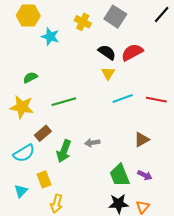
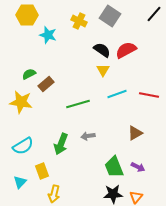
green line: (64, 102) -> (78, 104), moved
brown rectangle: (43, 133) -> (46, 84), moved

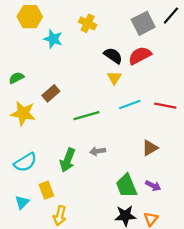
gray square: (110, 16) -> (143, 23), moved, turned 30
green semicircle: (29, 74) -> (16, 78), moved

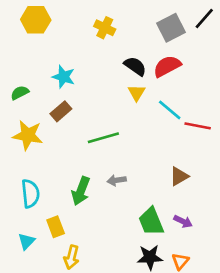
cyan star: (53, 39) -> (64, 77), moved
cyan line: (130, 104) -> (170, 110), moved, turned 60
cyan semicircle: (25, 162) -> (30, 194), turned -65

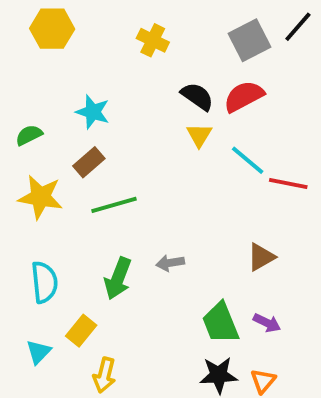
green line: (103, 138) -> (114, 205), moved
yellow rectangle: (56, 227) -> (81, 331), turned 60

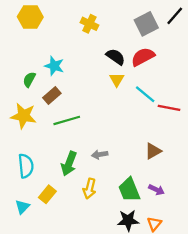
green semicircle: (29, 135) -> (29, 79), moved, turned -35
yellow arrow: (104, 375) -> (89, 189), moved

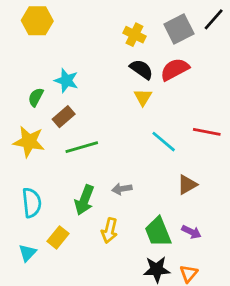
yellow cross: (89, 24) -> (134, 35), moved
cyan line: (145, 94) -> (164, 142), moved

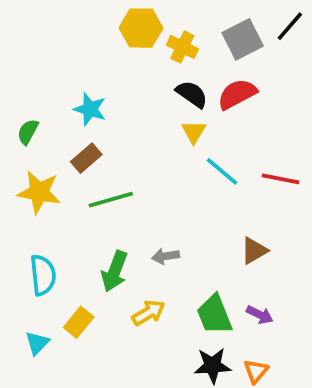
yellow hexagon: (37, 21) -> (141, 28), moved
green semicircle: (36, 97) -> (28, 132), moved
cyan line: (164, 142) -> (222, 171), moved
yellow arrow: (109, 231) -> (148, 313), turned -135

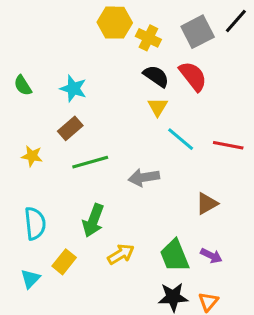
red semicircle: (237, 94) -> (193, 76), turned 80
green semicircle: (28, 132) -> (23, 85), moved, turned -60
yellow star: (39, 192) -> (32, 156), size x0.6
gray arrow: (165, 256) -> (144, 177), moved, size x1.4

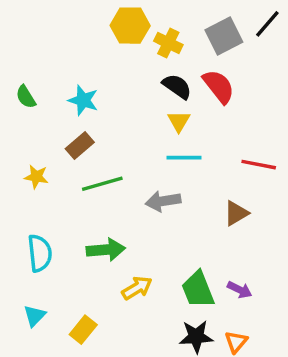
cyan line: (181, 139) -> (184, 158), moved, turned -40
brown triangle: (207, 204) -> (236, 213), moved
green arrow: (93, 220) -> (106, 250), turned -116
yellow rectangle: (64, 262) -> (83, 330), moved

